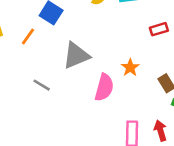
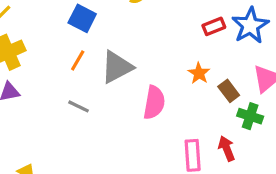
orange line: (28, 37) -> (78, 60), moved
orange star: (130, 67) -> (199, 73), moved

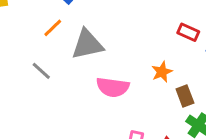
red rectangle: (214, 26) -> (188, 32), turned 30
pink semicircle: (154, 103) -> (113, 87), turned 72

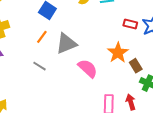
orange star: (162, 72) -> (118, 53), size x1.5
pink semicircle: (113, 87) -> (88, 68), turned -135

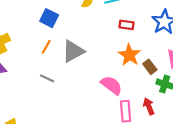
red rectangle: (130, 24) -> (127, 25), moved
pink semicircle: (88, 68) -> (111, 85), moved

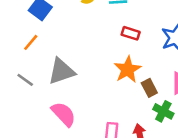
gray triangle: (73, 51) -> (62, 71), moved
pink semicircle: (111, 85) -> (64, 114), moved

